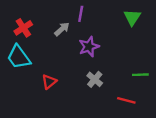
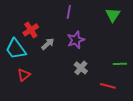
red cross: (23, 28) -> (31, 30), moved
gray arrow: (62, 29) -> (48, 44), moved
red triangle: (49, 82) -> (24, 75), moved

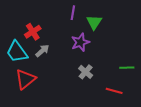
green triangle: (113, 15) -> (94, 22), moved
gray arrow: (48, 44) -> (42, 51), moved
red triangle: (24, 75) -> (25, 79), size x1.5

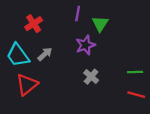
red cross: (33, 32) -> (34, 24), moved
red line: (114, 91) -> (136, 95), moved

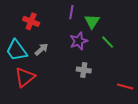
red cross: (34, 24) -> (31, 21), turned -35
green line: (135, 72) -> (108, 42), moved, turned 48
gray cross: (91, 77) -> (84, 70), turned -32

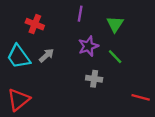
green triangle: (92, 21) -> (115, 24), moved
green line: (108, 42) -> (115, 57), moved
red triangle: (25, 77) -> (19, 100), moved

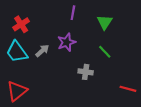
red cross: (35, 24) -> (21, 24), moved, turned 35
purple star: (88, 46) -> (67, 42), moved

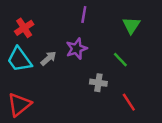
green triangle: (105, 22) -> (131, 25), moved
red line: (128, 89) -> (129, 102), moved, turned 42

